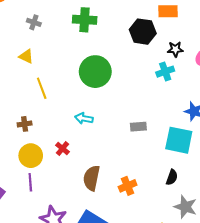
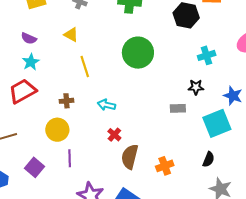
black star: (175, 49) -> (196, 87), moved
cyan arrow: (84, 118) -> (106, 105), moved
cyan square: (179, 140) -> (217, 123), turned -36
red cross: (62, 149) -> (114, 135), moved
yellow circle: (31, 156) -> (57, 130), moved

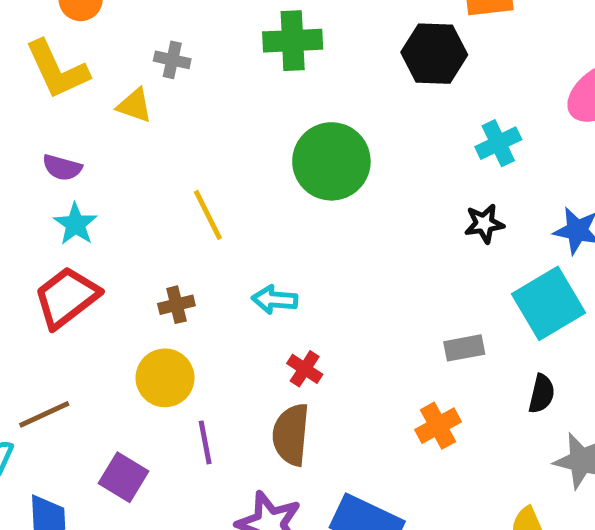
yellow triangle: (71, 35) -> (134, 106), moved
gray rectangle: (178, 108) -> (464, 348), moved
brown semicircle: (130, 157) -> (291, 435), moved

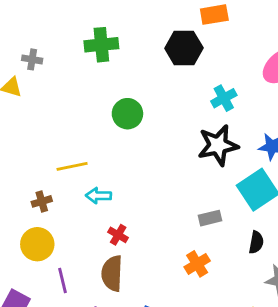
green circle: (331, 161) -> (127, 114), size x0.7
yellow line: (208, 215) -> (72, 166), moved, turned -72
black star: (484, 224) -> (218, 145), size x1.8

